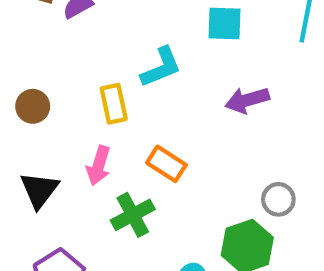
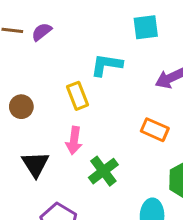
cyan L-shape: (161, 67) -> (106, 65), turned -140
orange rectangle: (166, 164) -> (155, 130), moved

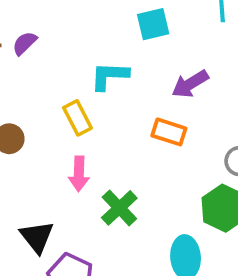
orange rectangle: (155, 130) -> (169, 132), moved
black triangle: (35, 164) -> (37, 237), moved

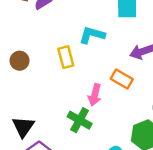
pink arrow: (79, 174) -> (95, 95), moved
green cross: (119, 208) -> (80, 120), turned -30

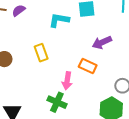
cyan L-shape: (92, 35) -> (59, 20), moved

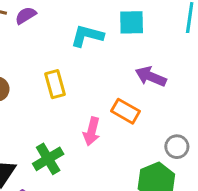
purple arrow: (102, 42) -> (151, 77), turned 42
green cross: (57, 102) -> (48, 159), moved, turned 30

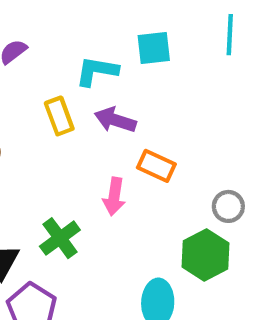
purple arrow: (151, 77) -> (115, 120), moved
yellow rectangle: (55, 84) -> (59, 116), moved

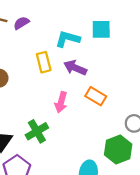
pink arrow: (114, 197) -> (61, 102), moved

